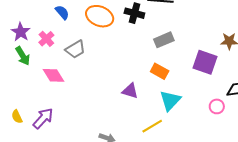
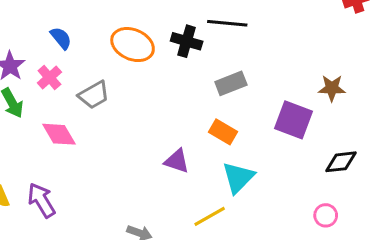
blue semicircle: (62, 12) -> (61, 38), moved
pink circle: (217, 106) -> (326, 215), moved
purple arrow: (43, 118) -> (41, 200), turned -75

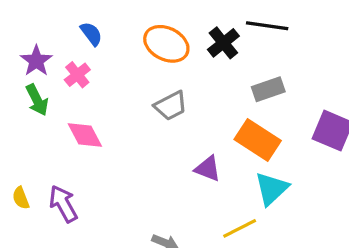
black cross: (187, 41) -> (223, 43), turned 32
gray trapezoid: (94, 95) -> (171, 106), moved
orange rectangle: (223, 132) -> (258, 140), size x1.5

